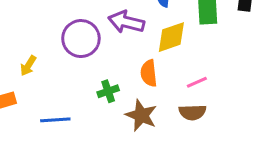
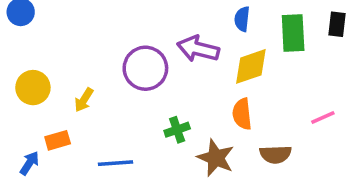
orange semicircle: (149, 73) -> (242, 114), moved
pink line: (197, 82) -> (323, 117), moved

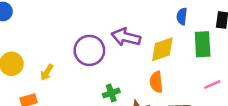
blue semicircle: (242, 19) -> (182, 16), moved
green rectangle: (293, 33) -> (203, 44), moved

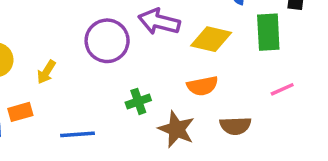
yellow diamond: (162, 49) -> (211, 39), turned 32
orange semicircle: (156, 82) -> (202, 86), turned -95

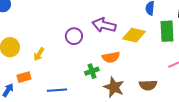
purple circle: (107, 41) -> (74, 36), size x0.7
orange semicircle: (202, 86) -> (111, 57), moved

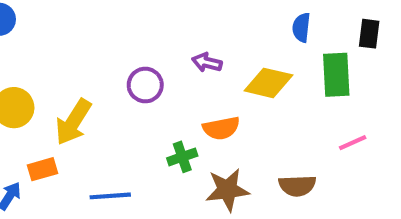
purple arrow: (104, 25) -> (207, 62), size x0.6
yellow arrow: (39, 54) -> (73, 122), size x1.6
brown star: (114, 87) -> (227, 190), turned -30

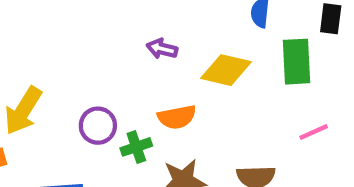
purple circle: (145, 85) -> (98, 126), moved

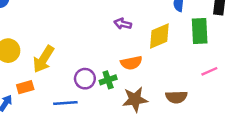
yellow diamond: (226, 70) -> (159, 36), turned -36
purple circle: (98, 126) -> (85, 79), moved

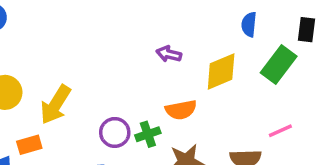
green rectangle: (200, 31) -> (279, 64), turned 40
pink line: (209, 71) -> (280, 131), moved

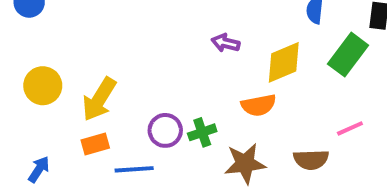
orange semicircle: (181, 110) -> (259, 105), moved
orange rectangle: (29, 145) -> (95, 144), moved

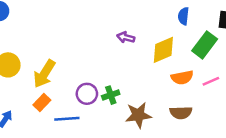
orange semicircle: (259, 105) -> (182, 77), moved
pink line: (350, 128) -> (211, 81), moved
orange rectangle: (95, 144) -> (42, 103), turned -30

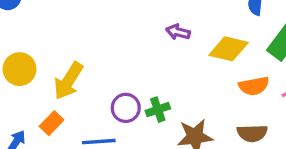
yellow diamond: (163, 50) -> (229, 49), turned 36
orange rectangle: (42, 103) -> (52, 123), moved

